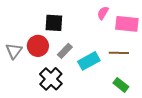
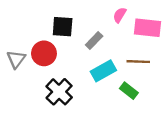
gray rectangle: (65, 51) -> (94, 41), moved
green rectangle: (121, 85) -> (129, 91), moved

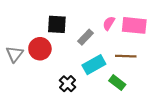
pink semicircle: (120, 15) -> (109, 23), moved
black cross: (59, 92) -> (67, 84), moved, size x0.7

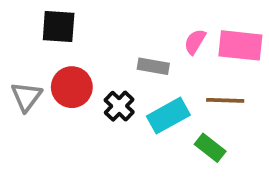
black square: (57, 24) -> (59, 27), moved
gray rectangle: (85, 37) -> (153, 66), turned 56
black cross: (67, 84) -> (119, 106), moved

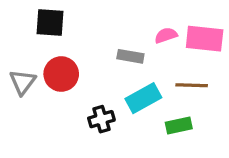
pink semicircle: (195, 42) -> (166, 35), turned 40
black cross: (119, 106) -> (101, 119), moved, turned 30
green rectangle: (210, 148) -> (179, 126), turned -50

